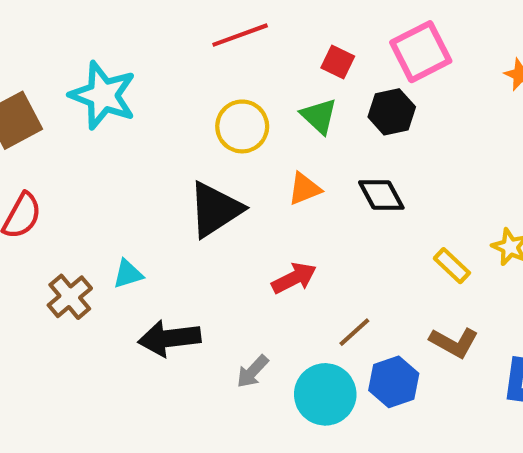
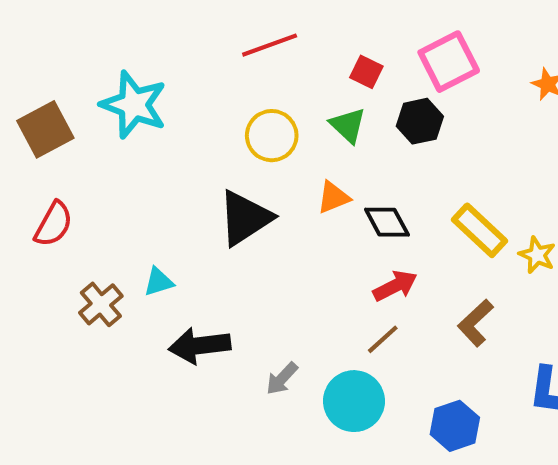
black diamond: (381, 195) -> (387, 222), moved
yellow rectangle: (452, 266) -> (480, 230), moved, size x1.5
red arrow: (294, 278) -> (395, 286), moved
brown L-shape: (454, 342) -> (475, 323), moved, turned 108
blue hexagon: (394, 382) -> (455, 426), moved

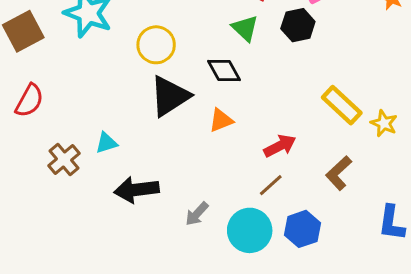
yellow circle: (272, 136) -> (156, 45), moved
orange triangle: (333, 197) -> (221, 120), moved
black diamond: (387, 222) -> (224, 70), moved
blue hexagon: (455, 426) -> (302, 229), moved

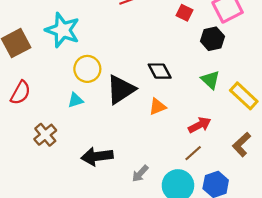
green triangle: (245, 28) -> (210, 80), moved
yellow circle: (156, 45) -> (87, 69), moved
cyan triangle: (106, 143) -> (75, 100), moved

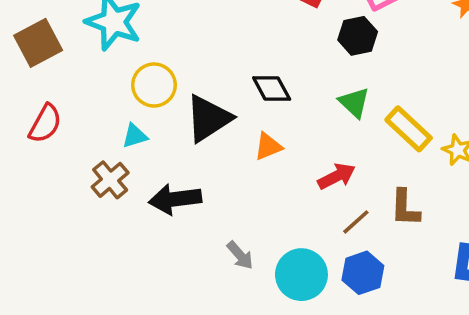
brown cross: (45, 135) -> (110, 180), moved
brown L-shape: (242, 144) -> (405, 208), turned -45
brown line: (193, 153) -> (356, 222), moved
black arrow: (97, 156) -> (175, 199), moved
gray arrow: (140, 174) -> (240, 255), turned -84

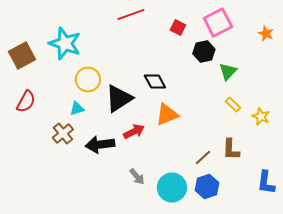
green triangle: (354, 103) -> (228, 72), moved, turned 30
yellow rectangle: (409, 129) -> (233, 104), size x0.6
orange triangle: (268, 146) -> (167, 114), moved, size x1.4
red arrow: (337, 176) -> (134, 132), moved

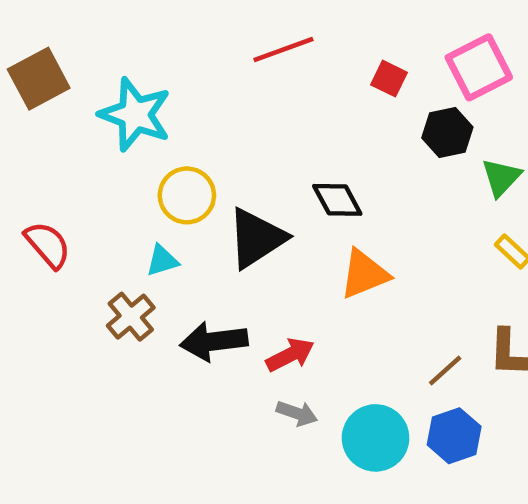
brown square: (22, 56) -> (39, 79), moved
red semicircle: (26, 102) -> (48, 245), turned -70
red arrow: (134, 132) -> (290, 355), moved
gray arrow: (137, 176) -> (297, 413), turned -30

